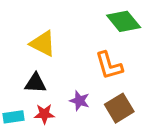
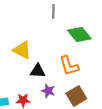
black triangle: (35, 83) -> (38, 71), moved

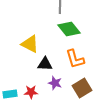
green diamond: (79, 34) -> (69, 29), moved

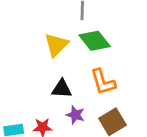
yellow triangle: (30, 44) -> (56, 45), moved, turned 48

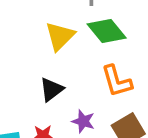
black triangle: (62, 89) -> (51, 90), moved, turned -40

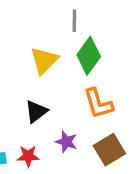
green diamond: (107, 31) -> (89, 56), turned 75

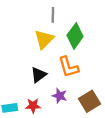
gray line: (74, 21) -> (53, 15), moved
orange L-shape: (98, 104) -> (68, 67), moved

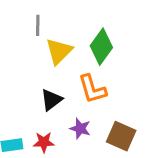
gray line: (53, 15) -> (38, 25), moved
brown square: (89, 101) -> (121, 136), turned -35

